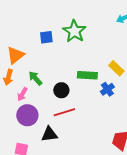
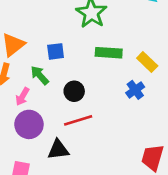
blue square: (46, 37) -> (56, 51), moved
green rectangle: (87, 75) -> (109, 53), moved

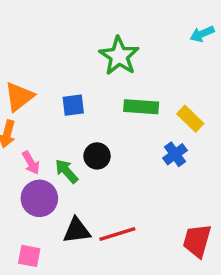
green arrow: (40, 75) -> (67, 171), moved
pink arrow: (22, 97) -> (31, 163), turned -60
red line: (78, 120) -> (117, 234), moved

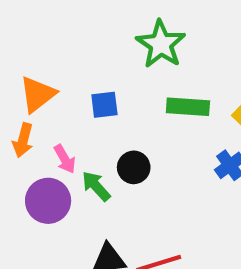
pink arrow: (31, 163) -> (65, 159), moved
purple circle: (39, 198) -> (48, 201), moved

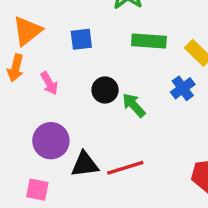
green arrow: (96, 186) -> (134, 105), moved
purple circle: (48, 201) -> (51, 141), moved

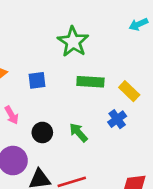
black circle: (105, 90) -> (42, 132), moved

